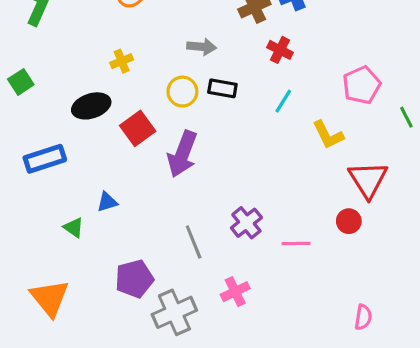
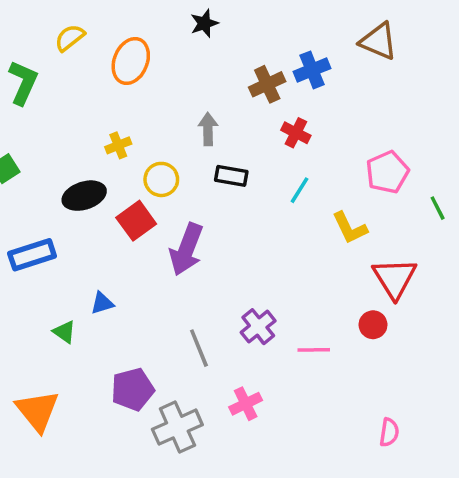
gray arrow: (202, 47) -> (208, 129), turned -96
yellow circle: (182, 92) -> (161, 179), moved

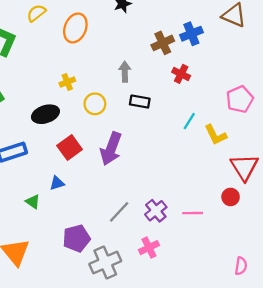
cyan line: (299, 190) -> (189, 121), moved
red square: (136, 221) -> (70, 148), moved
purple cross: (258, 327) -> (156, 211), moved
gray line: (199, 348) -> (119, 212), turned 65

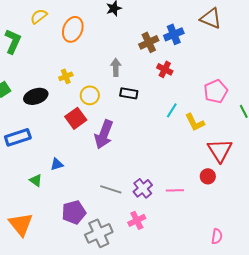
black ellipse: (45, 114) -> (36, 96), moved
red square: (70, 148) -> (76, 118), moved
gray line: (119, 212) -> (111, 189), turned 65

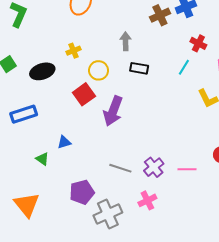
red cross: (165, 69) -> (198, 43), moved
cyan line: (172, 110) -> (184, 67), moved

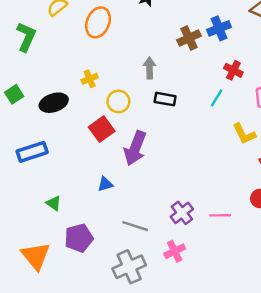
blue triangle: (64, 142) -> (105, 184), moved
gray line: (120, 168) -> (135, 226), moved
purple pentagon: (82, 192) -> (79, 238), moved

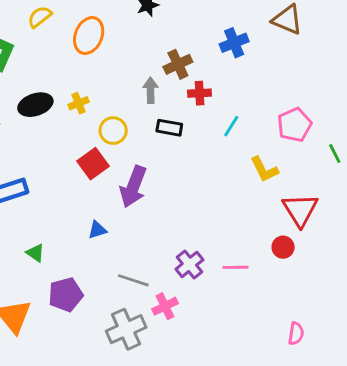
brown cross: (189, 38) -> (178, 64), moved
red cross: (233, 70) -> (200, 93), moved, turned -30
black ellipse: (54, 103) -> (35, 105), moved
pink cross: (175, 251) -> (165, 306), moved

